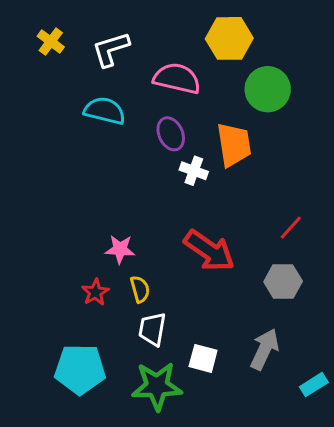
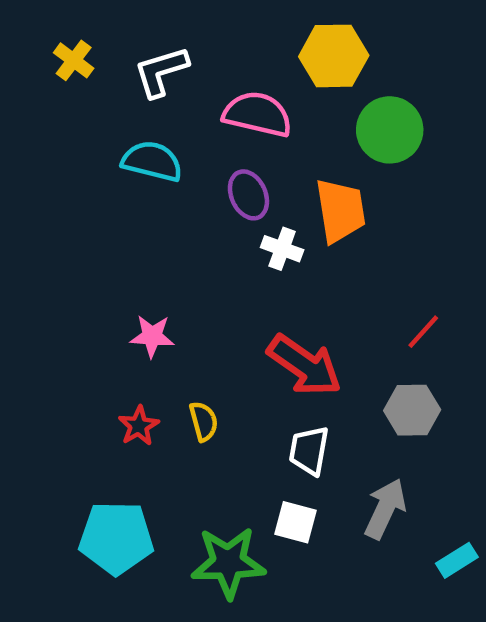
pink star: (120, 249) -> (152, 336), moved
white trapezoid: (152, 329) -> (309, 450), moved

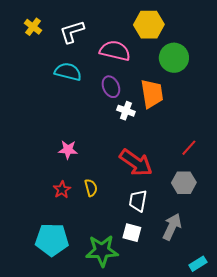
cyan rectangle: (457, 560) -> (198, 264), moved

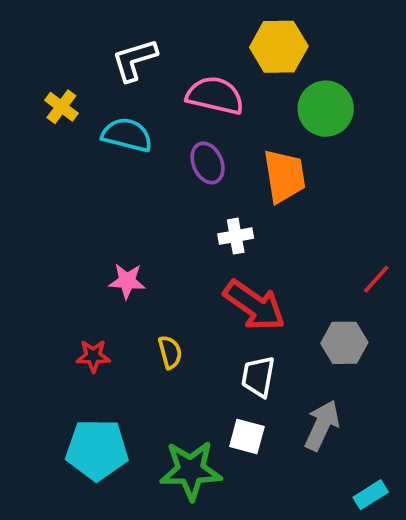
yellow cross: (33, 27) -> (61, 107), moved
white cross: (126, 111) -> (236, 236), moved, turned -30
red line: (189, 148) -> (376, 279), moved
red star: (62, 190) -> (93, 356), moved, turned 30

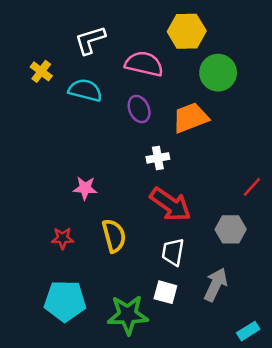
orange trapezoid: (284, 176) -> (190, 118), turned -102
yellow semicircle: (170, 352) -> (114, 236), size x1.5

